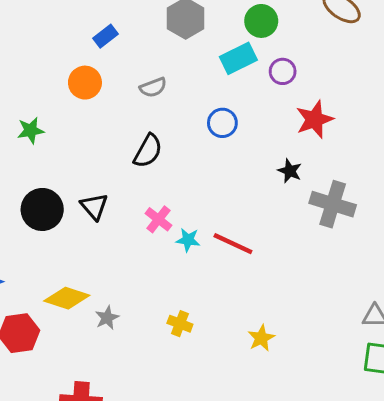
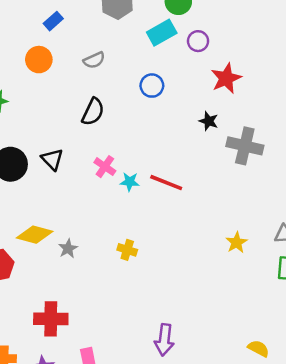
yellow star: (261, 338) -> (237, 242), moved

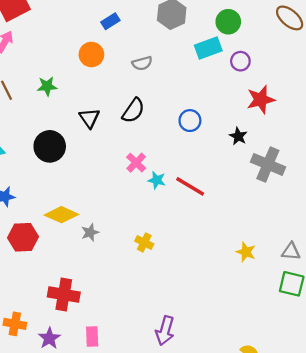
blue circle: (152, 86) -> (190, 121), moved
black triangle: (52, 159) -> (89, 118), moved
yellow star: (237, 242) -> (246, 252), turned -30

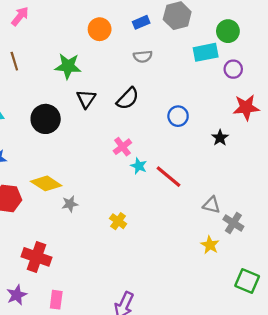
blue rectangle: (110, 21) -> (141, 22), moved
orange circle: (91, 54) -> (100, 29), moved
green star: (47, 86) -> (68, 66), moved, size x1.4
gray cross: (268, 164) -> (233, 223), moved, size x0.7
gray triangle: (291, 251) -> (211, 205), moved

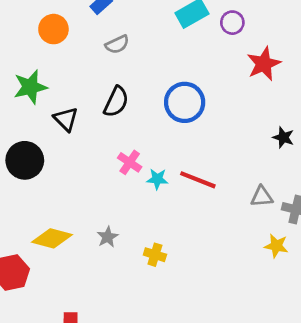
blue circle: (178, 116) -> (185, 102), size x1.5
black star: (220, 138) -> (283, 137), moved
gray star: (70, 204) -> (108, 237), moved

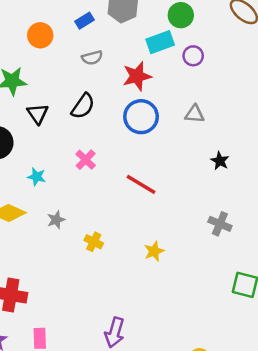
red star: (264, 64) -> (137, 76), moved
cyan star: (157, 179) -> (37, 177), moved
gray triangle: (262, 197) -> (195, 114), moved
yellow star: (276, 246) -> (154, 251), moved, turned 30

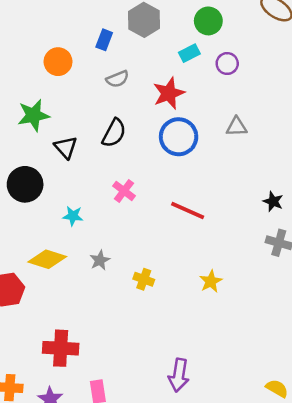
blue rectangle: (84, 21) -> (104, 40), turned -30
cyan rectangle: (160, 42) -> (189, 53), size x0.7
black star: (220, 161) -> (273, 201), moved

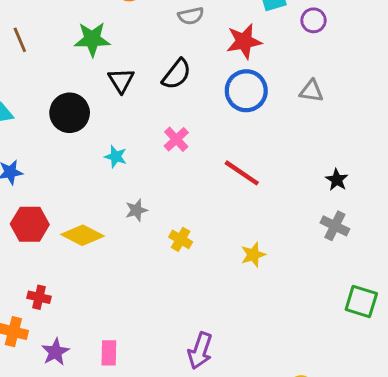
yellow diamond: (47, 259) -> (83, 235), moved
red cross: (61, 348) -> (39, 297), moved, size x0.6

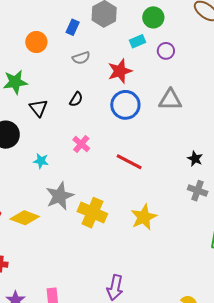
black semicircle: (177, 74) -> (76, 99), size x0.7
gray triangle: (311, 91) -> (170, 100), size x1.4
gray star: (136, 210) -> (60, 196), size x1.8
yellow cross: (181, 239) -> (92, 213), size x1.8
yellow star: (253, 255) -> (144, 217), size x1.5

